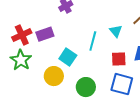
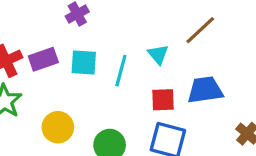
cyan square: (68, 57) -> (84, 63), moved, turned -30

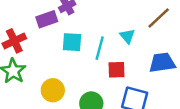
purple rectangle: (43, 59) -> (47, 19), moved
red square: (163, 100) -> (117, 70), moved

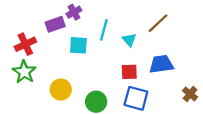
cyan line: (100, 48) -> (104, 30), moved
red square: (117, 70) -> (129, 72), moved

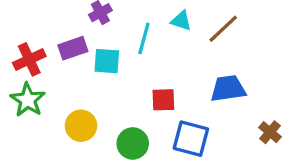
purple rectangle: (55, 24) -> (73, 48), moved
cyan triangle: (129, 40) -> (181, 21), moved, turned -32
red square: (129, 72) -> (163, 100), moved

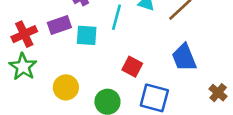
blue trapezoid: (228, 89) -> (184, 58), turned -104
red square: (163, 100) -> (132, 67), turned 30

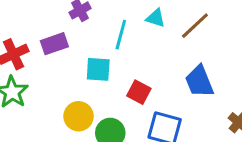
cyan square: (87, 35) -> (98, 69), moved
yellow circle: (66, 87) -> (79, 116), moved

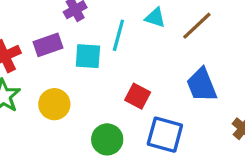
cyan square: (98, 69) -> (88, 56), moved
yellow circle: (79, 116) -> (54, 104), moved

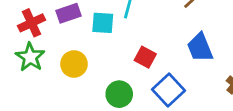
blue square: (165, 135) -> (169, 90), turned 32

